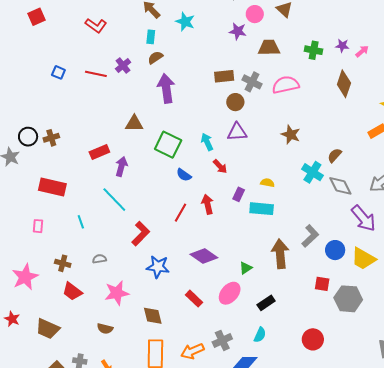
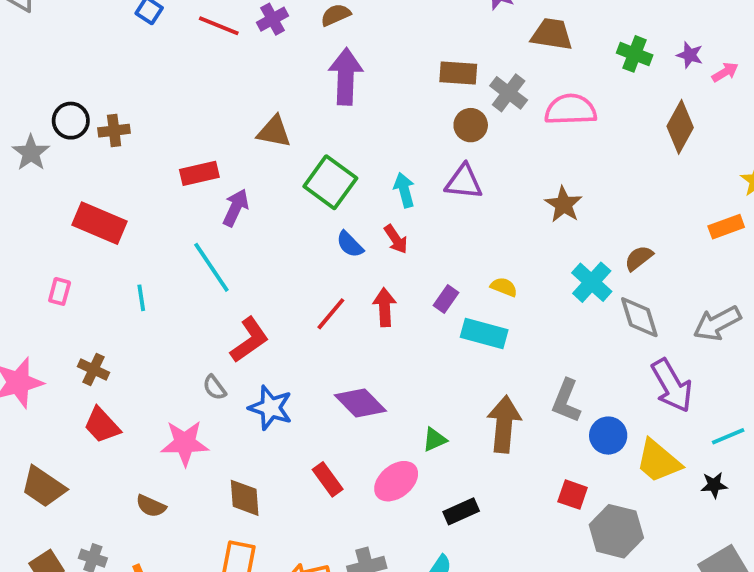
red arrow: (220, 166) -> (396, 239), moved
gray L-shape: (310, 236) -> (566, 401), turned 145
gray semicircle: (99, 259) -> (214, 388), moved, turned -128

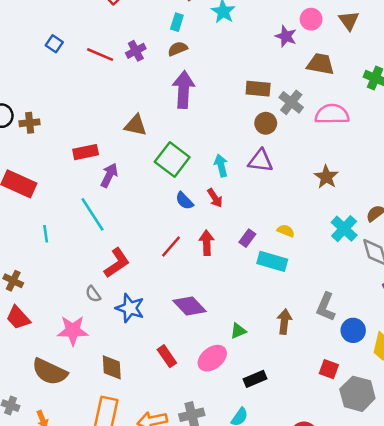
brown arrow: (504, 424) -> (284, 322), size x0.7
brown semicircle: (151, 506) -> (50, 372), size x1.8

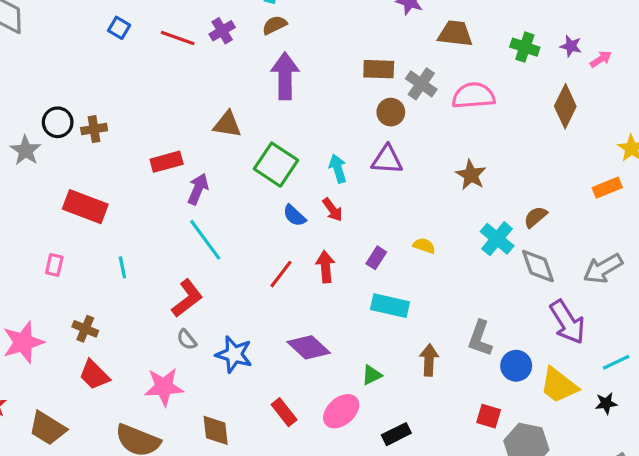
cyan line: (92, 214) -> (205, 240), moved
cyan rectangle: (272, 261) -> (390, 306), moved
red L-shape: (117, 263) -> (187, 298), moved

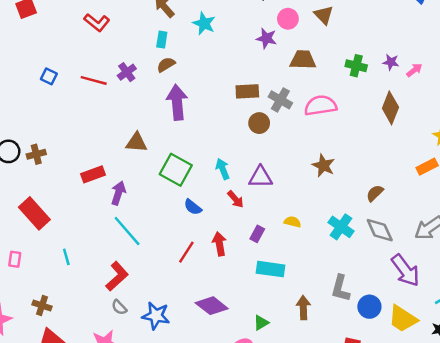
purple triangle: (387, 160) -> (261, 177), moved
red rectangle: (85, 207) -> (34, 213), turned 32
red arrow: (333, 210) -> (236, 199), moved
cyan cross: (497, 239) -> (341, 227), moved

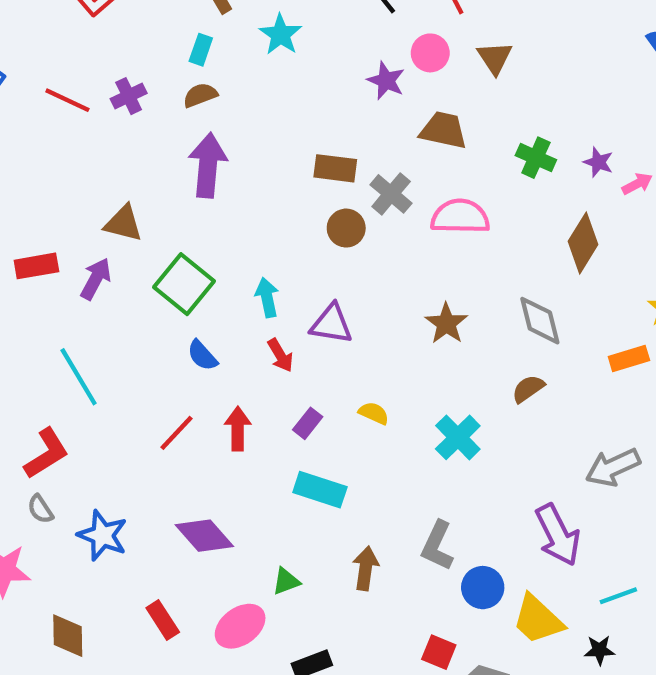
purple arrow: (118, 193) -> (96, 279), moved
gray diamond: (380, 230) -> (540, 321), moved

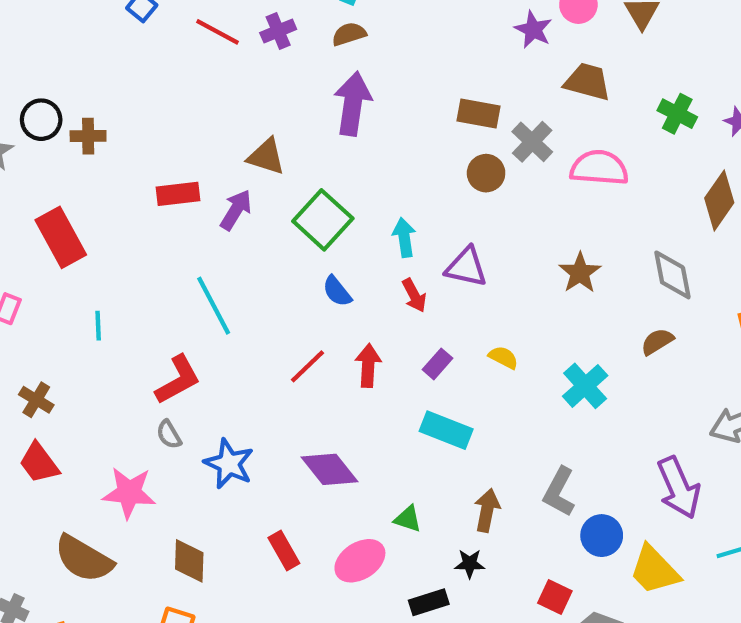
green triangle: (286, 581) -> (408, 519), turned 36
black star: (599, 650) -> (470, 564), moved

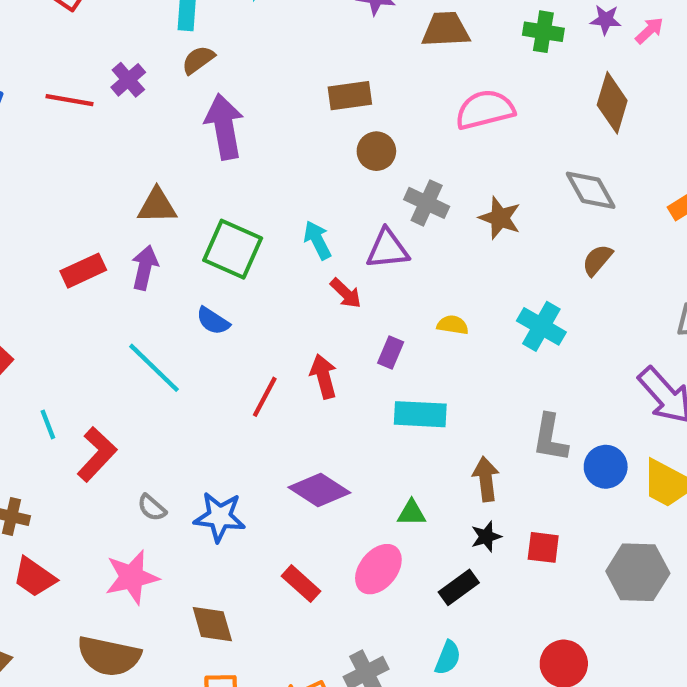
gray cross: (532, 142) -> (427, 203), moved
blue semicircle: (337, 291) -> (213, 321), moved
red L-shape: (178, 380) -> (97, 454), moved
red square: (555, 597) -> (543, 547), moved

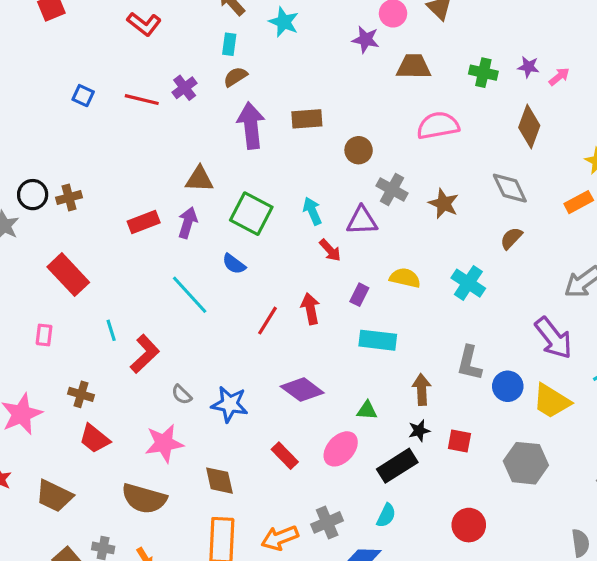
brown rectangle: (350, 96) -> (307, 119), moved
yellow semicircle: (453, 325) -> (405, 278), size x1.4
black rectangle: (459, 587) -> (397, 466), size x1.4

